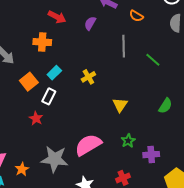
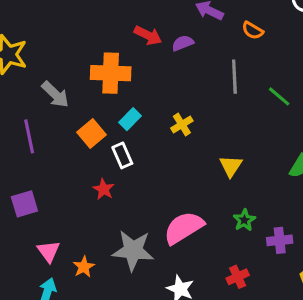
red arrow: (57, 17) -> (148, 35), moved
purple semicircle: (90, 23) -> (183, 43), turned 40
orange cross: (42, 42) -> (111, 73), size x1.4
white rectangle: (49, 96) -> (122, 155), turned -49

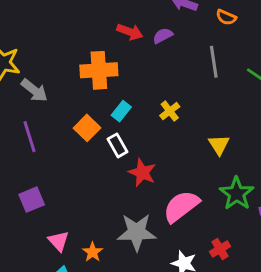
gray arrow: (55, 94) -> (34, 90), moved
red star: (104, 189) -> (142, 173), moved, size x1.4
green star: (244, 220) -> (237, 194), size x1.6
red cross: (238, 277) -> (220, 249), moved

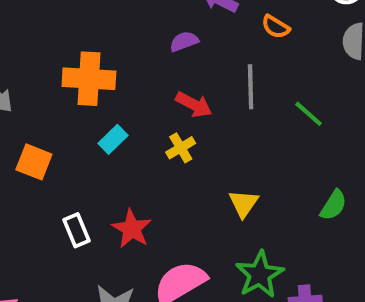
red arrow: (130, 32) -> (194, 105), moved
orange square: (87, 128) -> (34, 162), moved, turned -30
white rectangle: (118, 145) -> (77, 230), moved

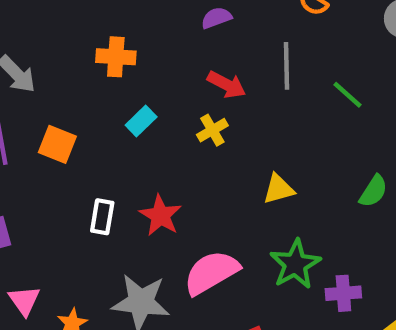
orange cross: (89, 79) -> (116, 57), size x0.7
yellow triangle: (243, 203) -> (278, 189), turned 40
white rectangle: (77, 230) -> (102, 217), turned 32

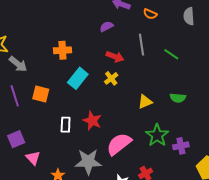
cyan rectangle: (141, 121) -> (78, 78), size x1.5
green semicircle: (373, 191) -> (178, 98), moved, turned 70
pink triangle: (24, 301) -> (33, 158), moved

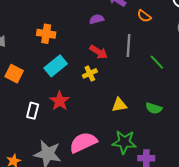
red star: (92, 121) -> (60, 101), moved
green star: (157, 135) -> (124, 142), turned 30

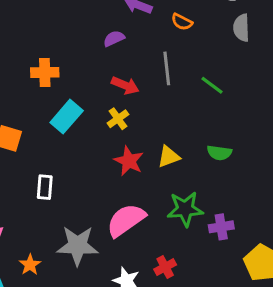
red star: (60, 101) -> (129, 161), moved

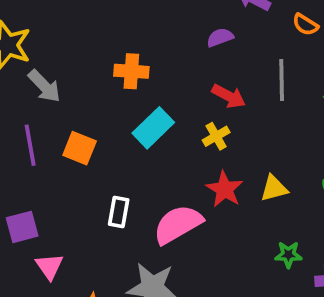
green star: (185, 209) -> (288, 255), size x0.6
pink semicircle: (126, 220) -> (178, 224), moved

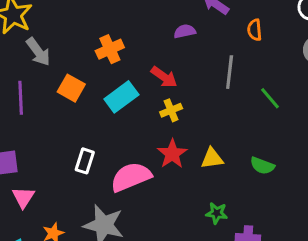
orange semicircle: (305, 25) -> (255, 30), turned 45
orange cross: (131, 71) -> (110, 49), turned -36
red arrow: (229, 96) -> (164, 77), moved
orange square: (80, 148) -> (71, 88), moved

